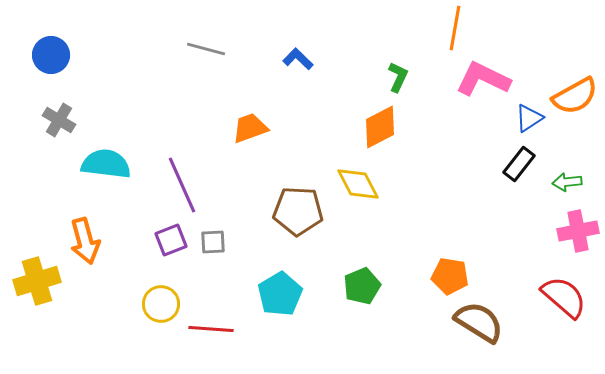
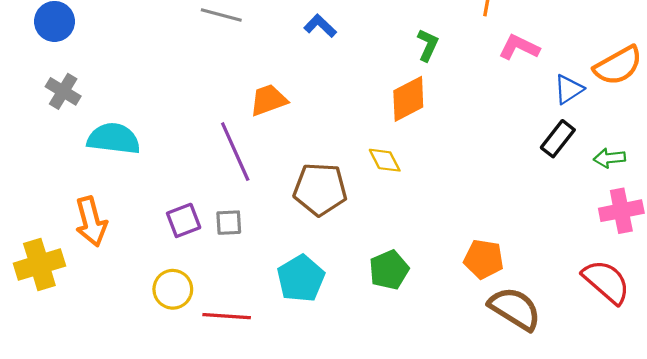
pink L-shape: (483, 79) -> (519, 47), size x0.7
yellow diamond: (358, 184) -> (385, 160), size x0.7
purple line: (182, 185) -> (235, 152), moved

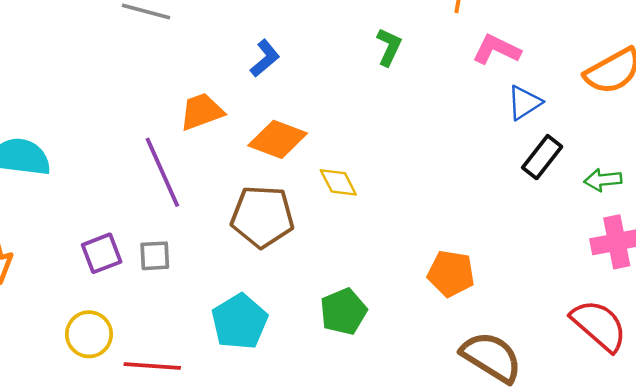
blue L-shape: (320, 26) -> (265, 58), moved, turned 96
blue triangle: (569, 89) -> (524, 103), moved
orange diamond: (408, 99) -> (278, 139), moved, turned 48
orange pentagon: (484, 259) -> (451, 274), moved

